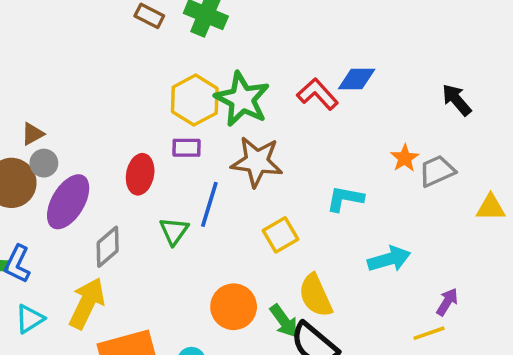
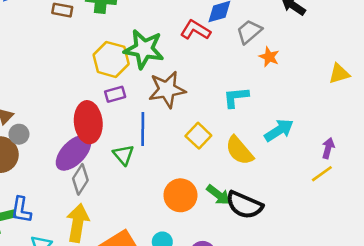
gray trapezoid: (437, 171) -> (249, 32), moved
red ellipse: (140, 174) -> (88, 122), size x1.4
purple ellipse: (68, 202) -> (73, 153), moved, turned 30
yellow semicircle: (316, 295) -> (239, 151), moved

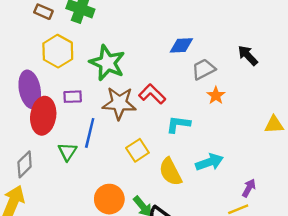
red L-shape: (195, 30) -> (152, 94), moved
yellow hexagon: (111, 59) -> (58, 51), moved
purple ellipse: (73, 153) -> (30, 89), moved, turned -68

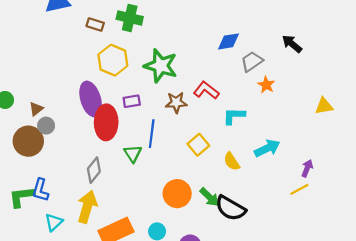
brown star: (119, 103) -> (176, 102), size x0.7
yellow semicircle: (170, 172) -> (232, 161), size x0.7

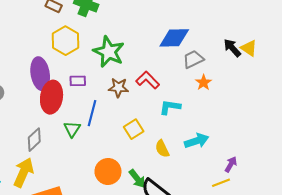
blue diamond: (229, 41) -> (174, 38), size x1.4
yellow triangle: (324, 106) -> (249, 48), moved, turned 36

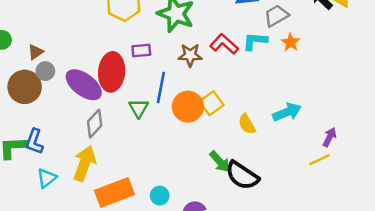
purple ellipse: (40, 74) -> (84, 85), moved, turned -40
cyan L-shape: (170, 107) -> (255, 41), moved
orange circle: (108, 171) -> (188, 107), moved

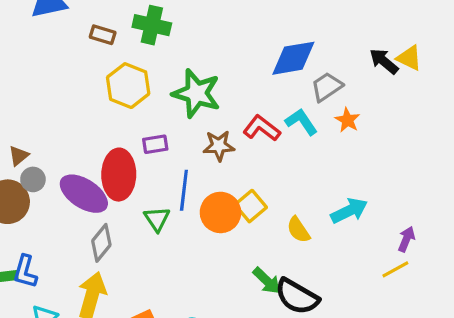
cyan L-shape: (255, 41) -> (301, 122), turned 55

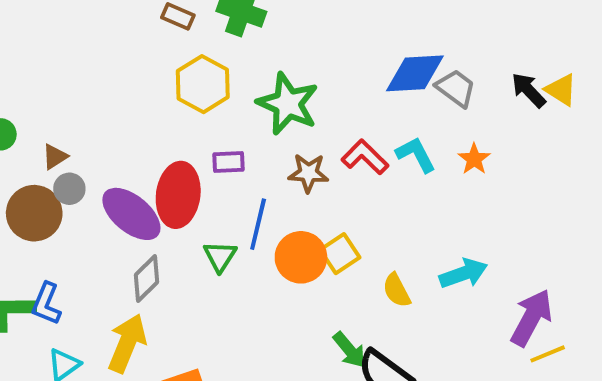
gray trapezoid: (327, 87) -> (456, 88), moved, turned 64
purple arrow: (406, 239) -> (531, 318), size x1.8
yellow line: (395, 269) -> (548, 354), moved

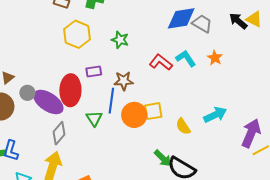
green star: (288, 104) -> (120, 40), size x0.6
brown star: (308, 173) -> (124, 81), moved
gray circle: (69, 189) -> (27, 93), moved
yellow square: (340, 254) -> (153, 111), turned 30

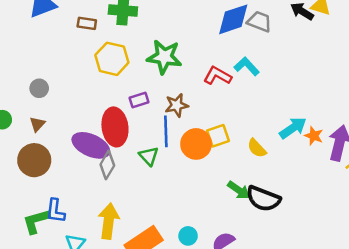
green star: (120, 40) -> (164, 57), size x1.6
orange star: (215, 58) -> (314, 136), moved
gray circle: (27, 93) -> (39, 88), moved
gray diamond: (59, 133) -> (107, 165), moved

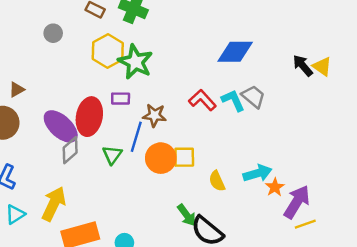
gray trapezoid: (259, 21) -> (253, 96), moved
green star: (164, 57) -> (135, 62), moved
gray circle: (39, 88) -> (53, 33), moved

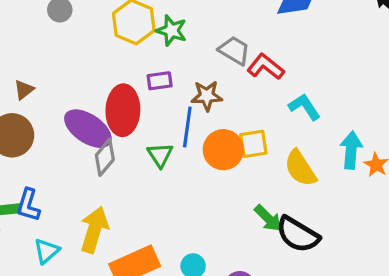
green star: (135, 62) -> (172, 31), size x0.7
gray trapezoid: (253, 96) -> (234, 50), moved
cyan L-shape: (233, 100) -> (304, 107), moved
cyan arrow: (258, 173) -> (351, 150), turned -60
yellow semicircle: (217, 181) -> (300, 168), size x1.4

